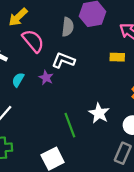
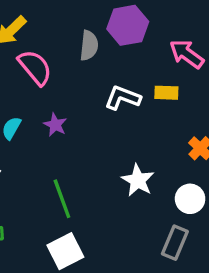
white L-shape: (63, 60) -> (123, 98), moved
green line: (70, 125) -> (62, 199), moved

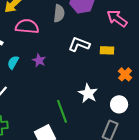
pink semicircle: (35, 67) -> (27, 26), turned -45
yellow rectangle: (166, 93) -> (107, 50), moved
green line: (62, 199) -> (62, 111), moved

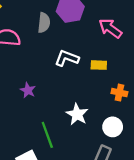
purple star: (39, 60) -> (28, 90), moved
orange cross: (125, 74) -> (119, 93), turned -32

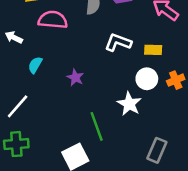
orange cross: (119, 93) -> (176, 80), turned -35
white circle: (113, 127) -> (147, 79), moved

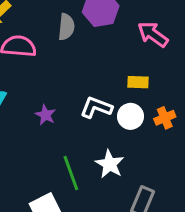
white L-shape: (118, 42) -> (96, 107), moved
white star: (129, 104) -> (110, 164), moved

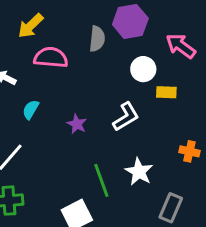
white L-shape: (96, 107) -> (126, 117), turned 128
white circle: (130, 116) -> (143, 69), moved
orange cross: (165, 118) -> (189, 151), moved, turned 36

